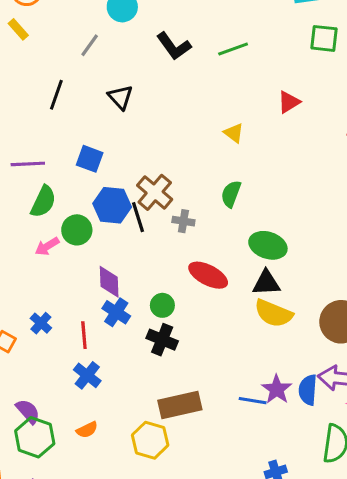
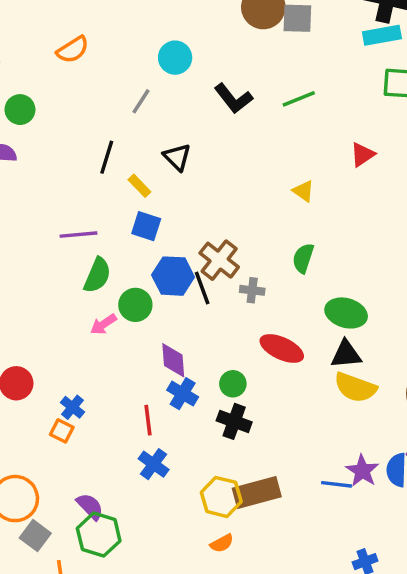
yellow rectangle: (18, 29) -> (139, 186), moved
blue cross: (41, 323) -> (73, 407), moved
orange semicircle: (87, 430) -> (222, 543), moved
yellow hexagon: (150, 440) -> (221, 497), moved

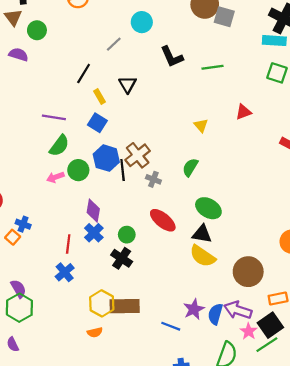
blue cross: (73, 407) -> (23, 224), turned -32
blue line: (336, 484) -> (171, 326), moved

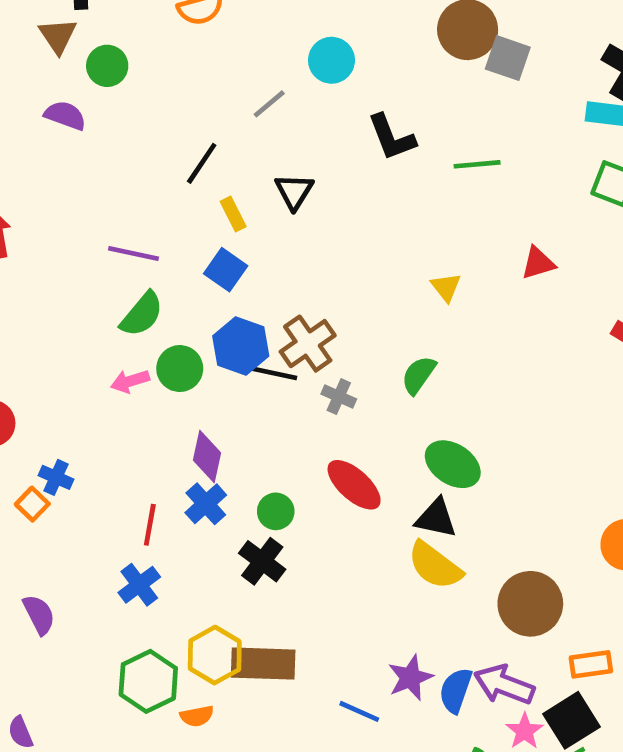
black line: (123, 170) -> (274, 373), turned -75
green hexagon: (19, 308) -> (148, 681), moved

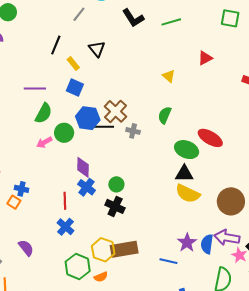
red ellipse: (354, 485) -> (210, 138), moved

